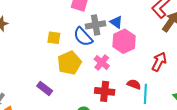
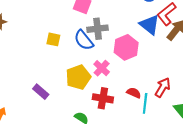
blue triangle: (116, 22) -> (149, 25), moved, size x1.5
red arrow: (159, 62) -> (163, 87), moved
yellow pentagon: (69, 63) -> (78, 77), moved

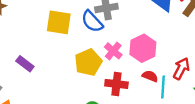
yellow square: (53, 39) -> (59, 22), size x1.6
pink hexagon: (126, 47) -> (143, 48), moved
purple rectangle: (41, 92) -> (25, 64), moved

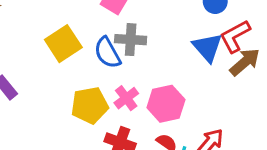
yellow square: (59, 22) -> (63, 44), turned 35

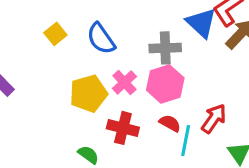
gray cross: (131, 40) -> (165, 48), moved
yellow square: (63, 44) -> (55, 34), size x0.6

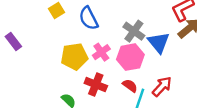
blue triangle: (201, 23) -> (159, 43), moved
gray cross: (165, 48) -> (134, 31), turned 30

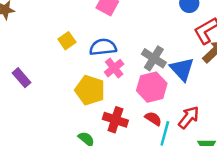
blue semicircle: (89, 18) -> (103, 47), turned 115
pink cross: (101, 52) -> (114, 68), moved
yellow pentagon: (74, 56) -> (90, 90), turned 30

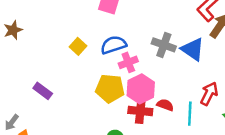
pink cross: (114, 68) -> (128, 62), turned 30
pink hexagon: (152, 87) -> (141, 89), moved
red semicircle: (153, 119) -> (165, 105), moved

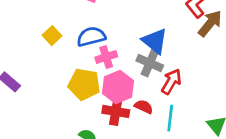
gray cross: (164, 45) -> (150, 63), moved
blue triangle: (193, 49) -> (155, 41), moved
red arrow: (209, 94) -> (171, 82), moved

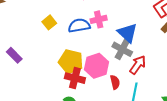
pink cross: (106, 57) -> (99, 19), moved
red semicircle: (144, 107) -> (115, 82), turned 48
red cross: (116, 111) -> (75, 78), moved

